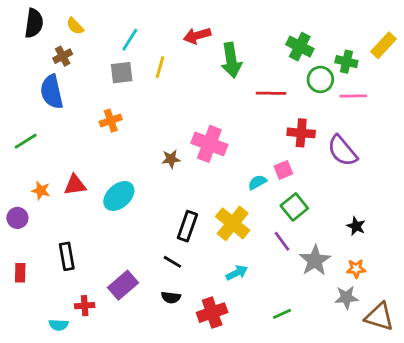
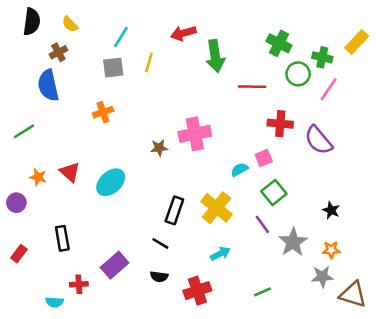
pink line: (353, 96) -> (329, 89), turned -55
pink cross: (209, 144) -> (195, 134), turned -32
red triangle: (75, 185) -> (70, 172), turned 50
red rectangle: (20, 273) -> (19, 254), turned 36

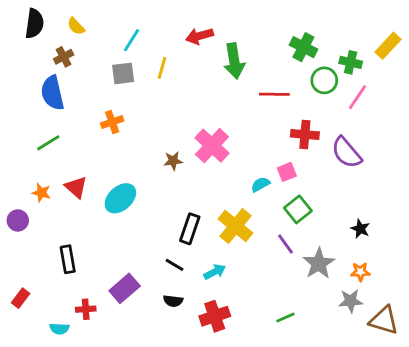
green line: (24, 131) -> (48, 143), moved
pink cross: (195, 134) -> (212, 146), turned -36
red rectangle: (19, 254) -> (21, 298), moved
cyan arrow: (220, 254) -> (215, 272), moved

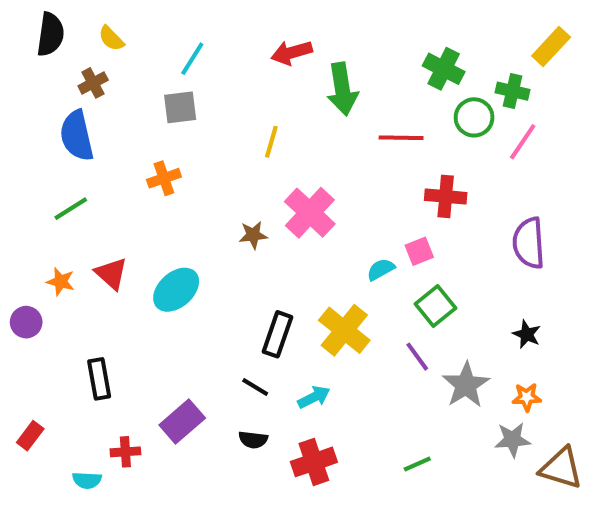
yellow rectangle: (388, 46) -> (551, 47), moved
yellow line: (162, 68) -> (271, 142), moved
purple semicircle: (346, 153) -> (529, 243), moved, turned 36

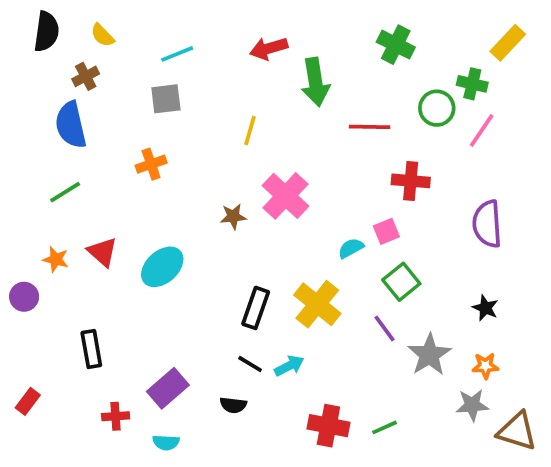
cyan line: (192, 59) -> (177, 54), turned 36
green cross: (444, 69) -> (396, 45), moved
black line: (255, 387) -> (250, 364), moved
red cross: (314, 462) -> (328, 426), moved, turned 30
cyan semicircle: (87, 480) -> (166, 442), moved

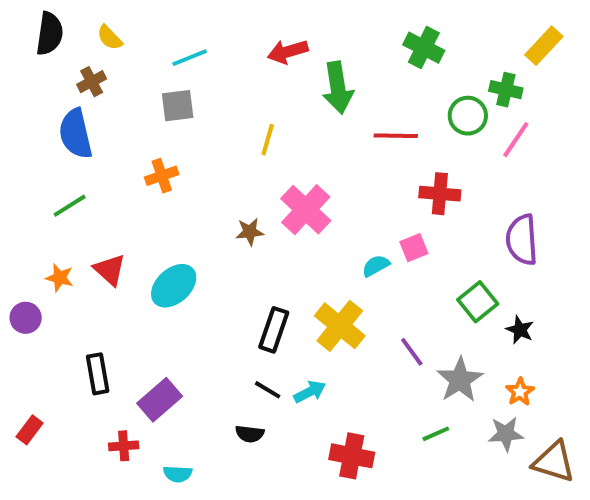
green square: (401, 282) -> (478, 302), moved
orange star: (485, 366) -> (520, 392), turned -30
purple rectangle: (168, 388) -> (160, 400), moved
green line: (384, 427) -> (436, 434), moved

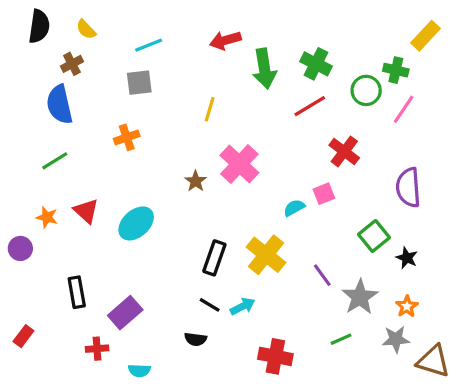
green cross: (424, 48) -> (316, 64), moved
red line: (396, 136) -> (310, 106), turned -32
red cross: (440, 194) -> (344, 151), turned 32
brown star: (250, 232) -> (196, 181), turned -30

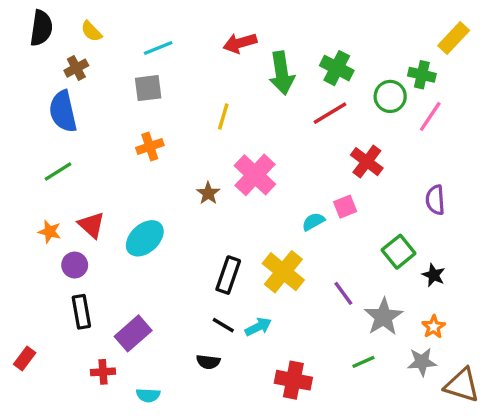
orange cross: (127, 137) -> (150, 147), moved
purple semicircle: (408, 187) -> (435, 200), size x0.7
purple circle: (20, 248) -> (75, 265), moved

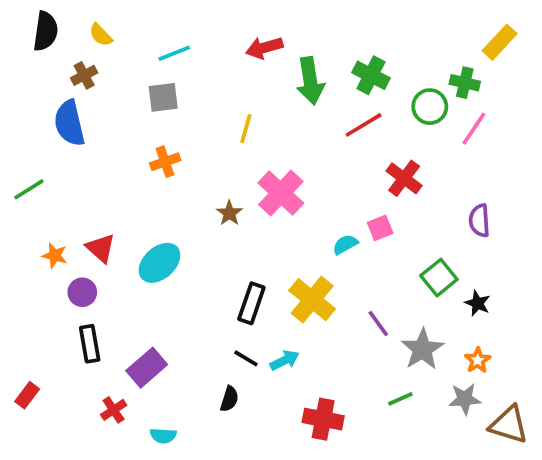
green line: (58, 172) -> (29, 189), moved
black semicircle: (208, 362) -> (229, 399), turned -80
red cross: (103, 372) -> (114, 410), turned -30

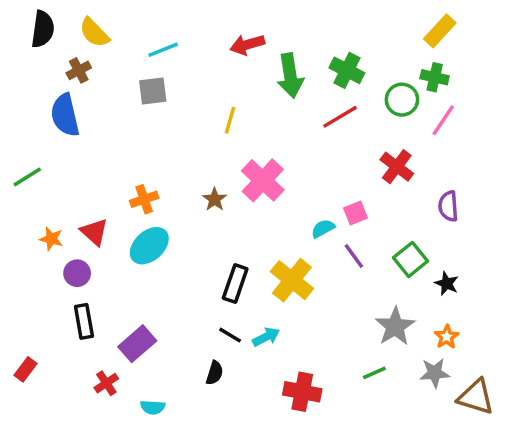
yellow semicircle: (101, 35) -> (94, 33), size x1.4
yellow rectangle: (500, 42) -> (440, 31), moved
orange cross: (165, 162) -> (144, 199), moved
red cross: (404, 178) -> (397, 167), moved
purple line: (378, 324) -> (354, 256), moved

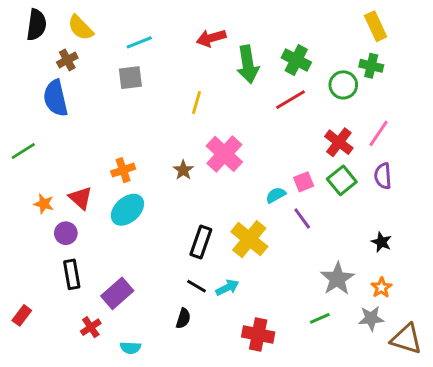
yellow rectangle: (440, 31) -> (376, 26), turned -68
pink line: (443, 120) -> (379, 133), moved
green square: (411, 259) -> (342, 180), moved

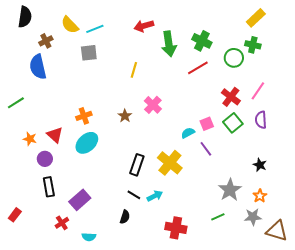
yellow rectangle: (376, 26) -> (256, 18), turned 72
yellow semicircle: (81, 28) -> (70, 25), moved
pink cross: (224, 154) -> (153, 105), size x0.7

